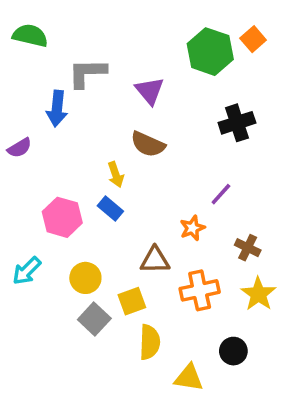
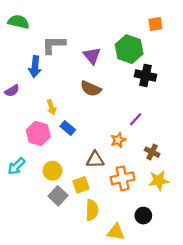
orange square: (253, 39) -> (155, 24), turned 32
green hexagon: (210, 52) -> (129, 49), moved
black cross: (237, 123) -> (146, 75), turned 30
yellow arrow: (116, 175) -> (51, 107), moved
yellow star: (258, 294) -> (159, 181), turned 30

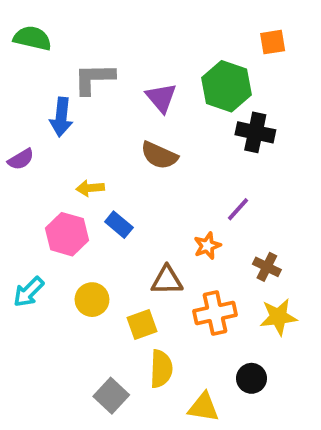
yellow arrow: (51, 107) -> (90, 188), turned 104
gray square: (58, 196) -> (111, 396), moved

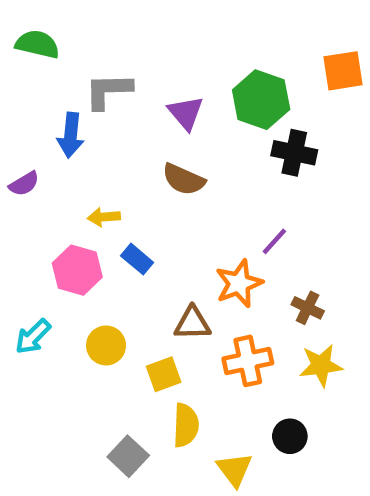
orange square: (273, 42) -> (343, 71), moved, size x1.4
orange star: (207, 246) -> (239, 283), size x1.5
yellow triangle: (203, 407) -> (235, 469), turned 44

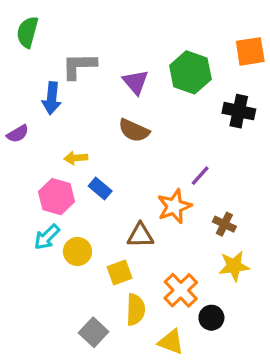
green semicircle: (37, 44) -> (27, 32), turned -88
black cross: (294, 153) -> (239, 111), moved
cyan arrow: (33, 337) -> (47, 237), moved
orange cross: (248, 361) -> (181, 290), moved, turned -32
yellow triangle: (235, 469) -> (171, 342), turned -32

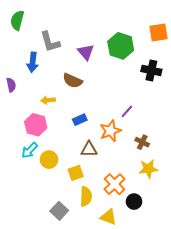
gray L-shape: (79, 66) -> (50, 42), turned -105
brown semicircle: (134, 130) -> (73, 81), moved
purple semicircle: (18, 134) -> (11, 85), turned -72
blue rectangle: (100, 189) -> (80, 120), moved, turned -64

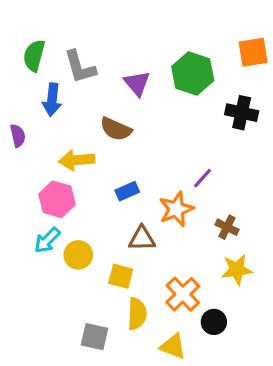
green semicircle: (17, 20) -> (34, 56), moved
yellow arrow: (48, 100) -> (77, 160), size x1.5
yellow square: (76, 173) -> (121, 276), turned 35
gray square: (59, 211) -> (95, 337), turned -30

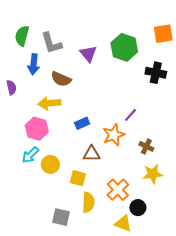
brown semicircle: (116, 129) -> (61, 79), moved
yellow triangle: (173, 346) -> (123, 223), moved

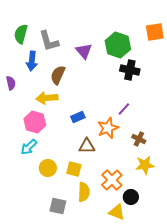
black cross: (156, 73) -> (130, 70), moved
brown semicircle: (61, 79) -> (58, 75), turned 90
yellow circle: (50, 164) -> (48, 168), moved

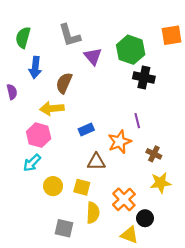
gray L-shape: (49, 41) -> (70, 35), moved
purple line: (124, 109) -> (137, 121), turned -56

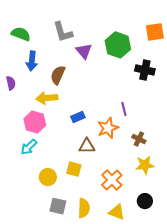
green semicircle: (23, 38) -> (21, 34), turned 96
black cross: (144, 77) -> (145, 70), moved
yellow circle: (53, 186) -> (48, 177), moved
yellow semicircle: (93, 213) -> (84, 208), moved
black circle: (145, 218) -> (145, 201), moved

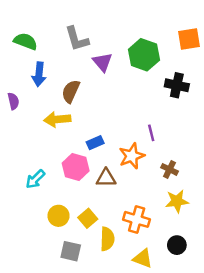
pink hexagon: (35, 122) -> (76, 167), moved
yellow square: (74, 169) -> (88, 218), moved, turned 35
orange cross: (112, 180) -> (137, 219), turned -30
yellow semicircle: (84, 208) -> (107, 239), moved

